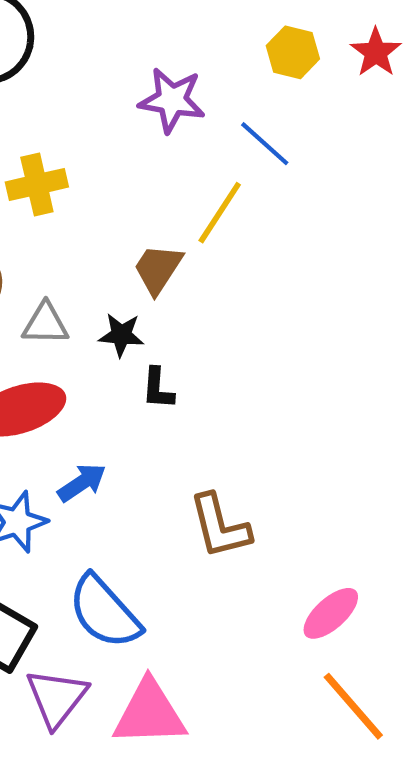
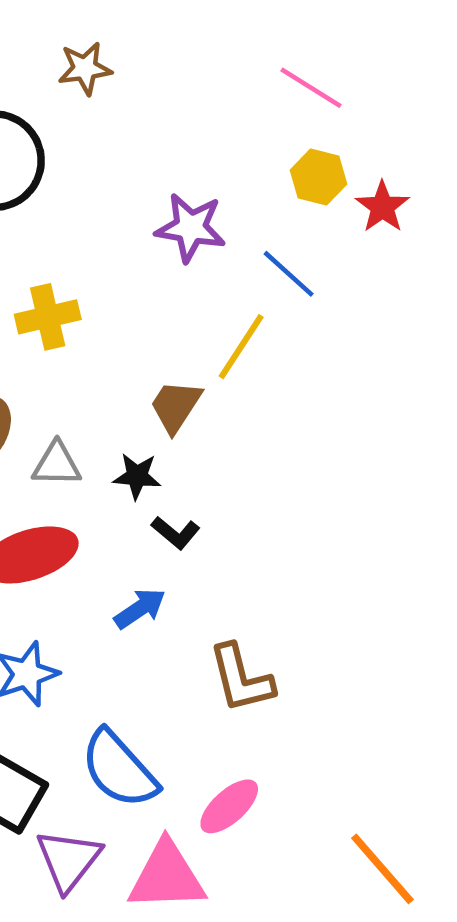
red star: (376, 52) -> (382, 207), moved
black L-shape: (158, 388) -> (176, 533), turned -54
blue arrow: (82, 483) -> (140, 609), moved
pink ellipse: (331, 613) -> (229, 806), moved

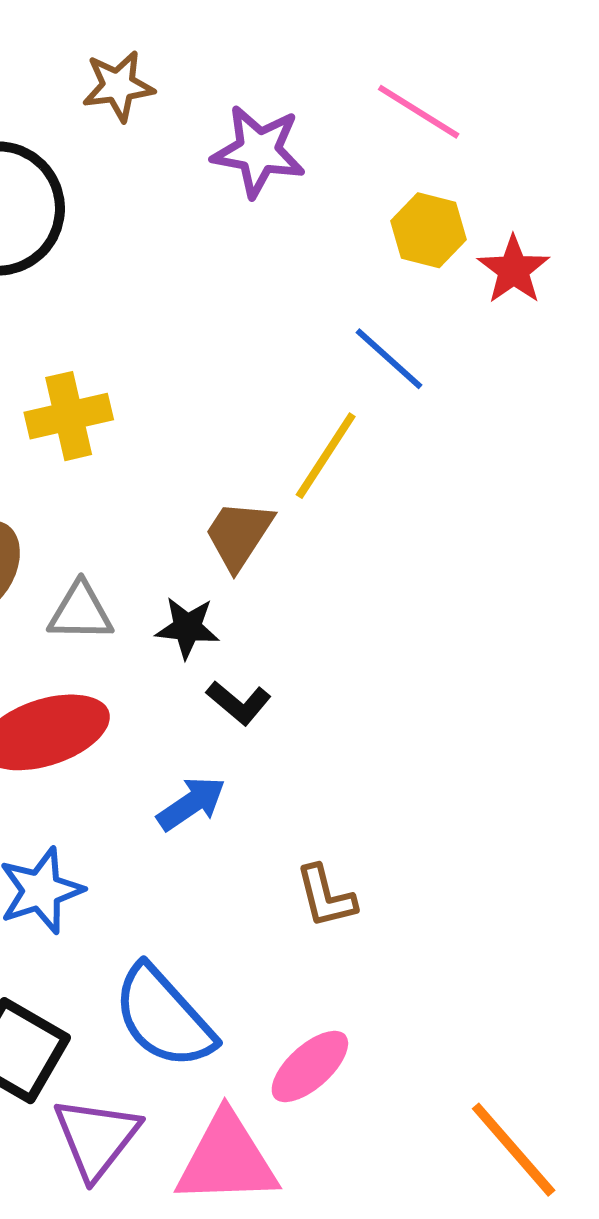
purple star: (191, 228) -> (258, 151), moved
brown L-shape: (241, 678) -> (326, 896), size x0.7

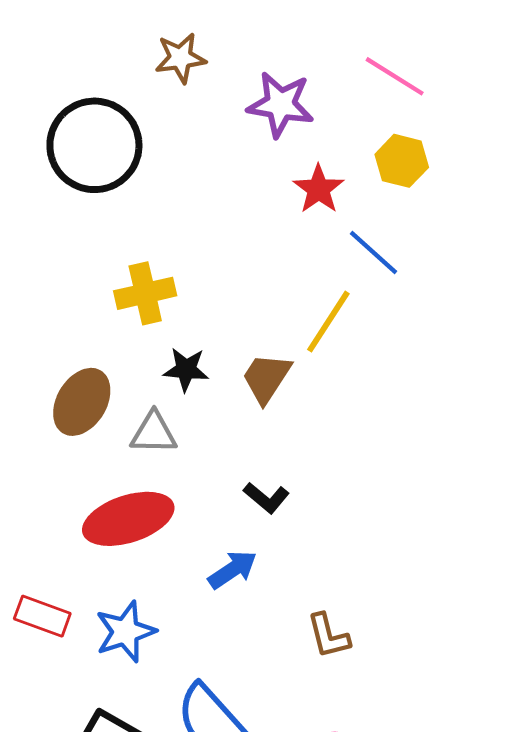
red star: (514, 270) -> (319, 189), moved
black star: (187, 628) -> (186, 369), moved

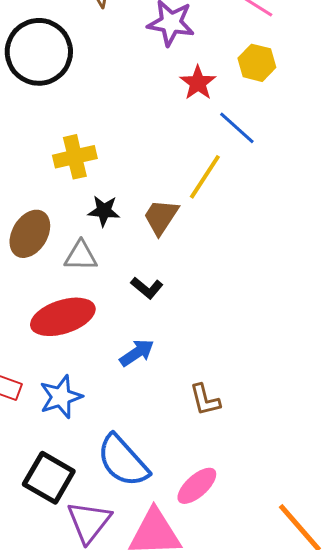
black L-shape: (266, 498) -> (147, 288), moved

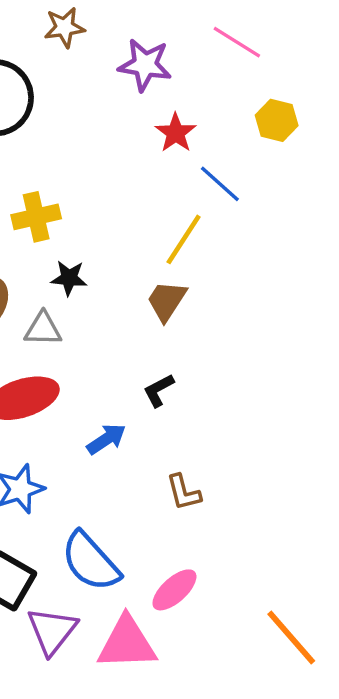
yellow hexagon: (257, 63) -> (277, 120), moved
brown trapezoid: (161, 217) -> (167, 301), moved
black L-shape: (147, 288) -> (159, 390), moved, turned 112

